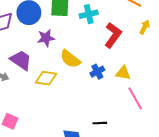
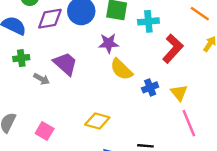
purple star: (46, 38) -> (109, 43), moved
yellow triangle: (123, 73) -> (179, 93), turned 35
yellow diamond: (46, 78) -> (97, 121), moved

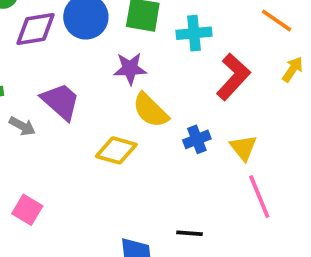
yellow diamond: (97, 121) -> (116, 150), moved

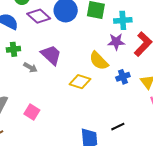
purple diamond: (36, 29) -> (39, 16), turned 50
purple star: (130, 69) -> (116, 42), moved
black line: (190, 233) -> (118, 127), turned -32

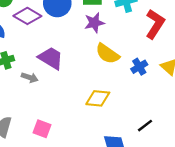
purple star: (116, 42) -> (94, 23), moved
yellow diamond: (80, 82) -> (98, 98), moved

